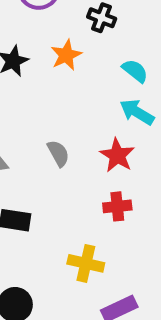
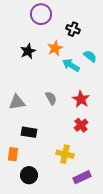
cyan arrow: (137, 112) -> (71, 65), moved
red cross: (117, 206) -> (81, 125), turned -32

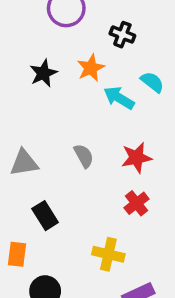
red star: (81, 99) -> (137, 158), turned 30
black rectangle: (29, 132) -> (45, 216), turned 49

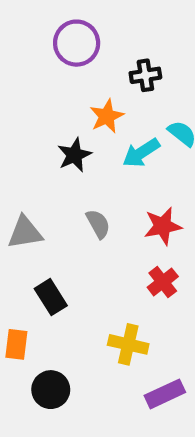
black cross: (122, 35) -> (145, 75), turned -30
black star: (43, 73) -> (74, 155), moved
cyan arrow: (119, 98) -> (141, 153), turned -64

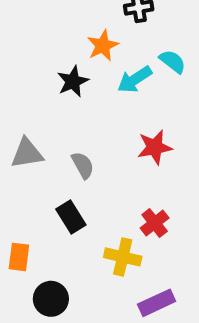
gray semicircle: (98, 224) -> (83, 165), moved
red cross: (163, 282) -> (155, 223), moved
black rectangle: (51, 297) -> (71, 217), moved

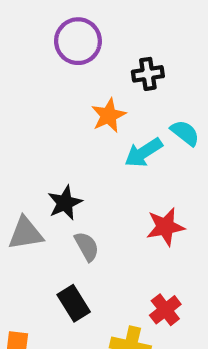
black star: (73, 81) -> (65, 203), moved

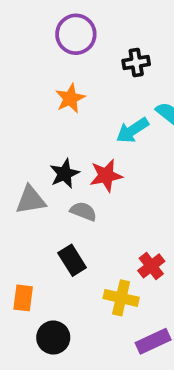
orange star: (109, 115) -> (70, 98), moved
red star: (165, 227) -> (106, 176), moved
gray semicircle: (87, 246) -> (83, 211), turned -40

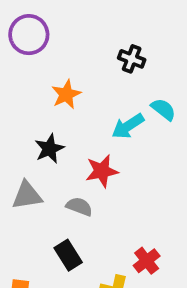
purple circle: (76, 34) -> (29, 35), moved
black cross: (136, 62) -> (132, 59), turned 30
black star: (65, 174) -> (49, 149), moved

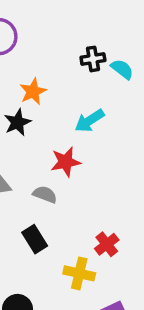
black cross: (132, 59) -> (93, 59), turned -30
cyan semicircle: (163, 109) -> (122, 69), moved
black star: (49, 149) -> (17, 122), moved

